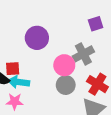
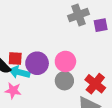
purple circle: (37, 38) -> (37, 63), moved
gray cross: (83, 54) -> (79, 15), moved

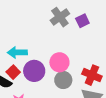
red square: (15, 59) -> (13, 72), turned -32
cyan arrow: (19, 72) -> (17, 53), moved

